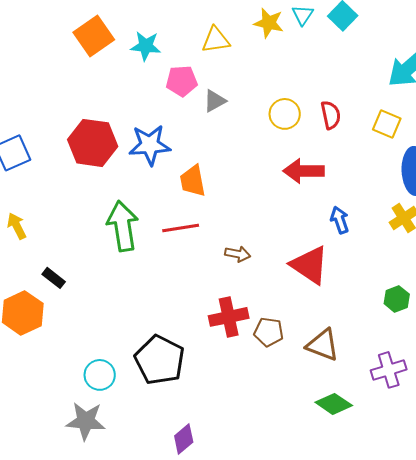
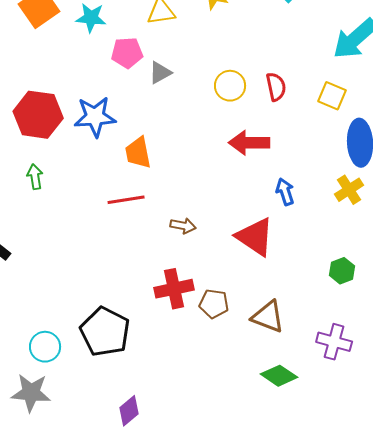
green arrow: (123, 226) -> (35, 177), moved, size x0.5
purple cross: (389, 370) -> (334, 342), turned 32

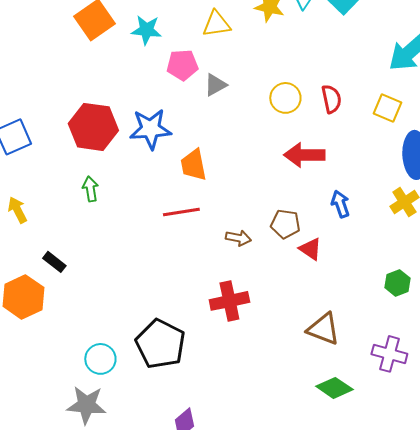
red triangle: (255, 237) -> (310, 249), size x0.6
brown pentagon: (214, 304) -> (285, 224), moved

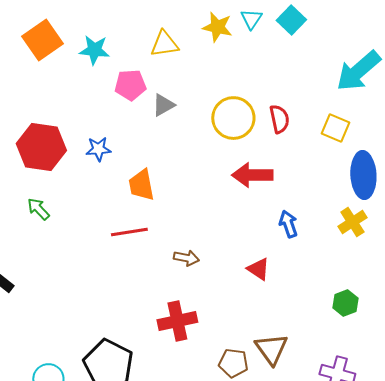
yellow circle: (285, 98) -> (233, 118), size x1.4
blue star: (150, 129) -> (98, 149), size x0.6
green arrow: (90, 189) -> (38, 209), turned -35
brown pentagon: (285, 224) -> (233, 363), moved
brown triangle: (323, 329) -> (271, 349), turned 33

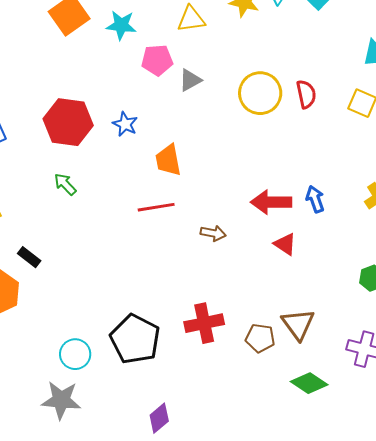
blue star: (98, 149) -> (125, 124), turned 30
red arrow: (252, 175) -> (271, 202), moved
red cross: (177, 321) -> (204, 323), moved

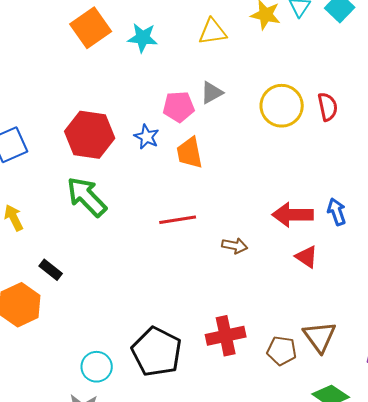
pink pentagon: (157, 60) -> (179, 107), moved
orange trapezoid: (168, 160) -> (190, 153), moved
green arrow: (65, 184) -> (87, 197), size x1.8

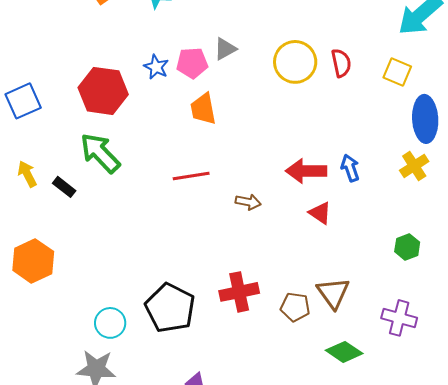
blue star: (147, 137) -> (156, 67), moved
black rectangle: (51, 270) -> (64, 187), moved

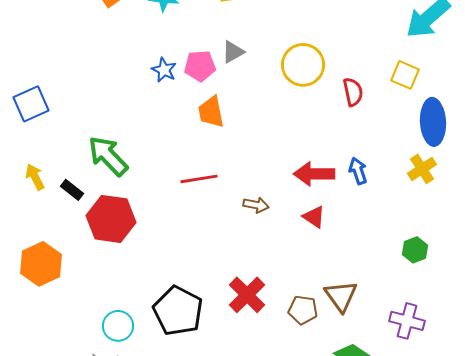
red semicircle: (341, 63) -> (353, 92), moved
red hexagon: (103, 91) -> (111, 219), moved
red triangle: (320, 213) -> (314, 217), moved
red cross: (239, 292) -> (247, 295), turned -33

